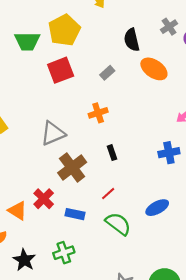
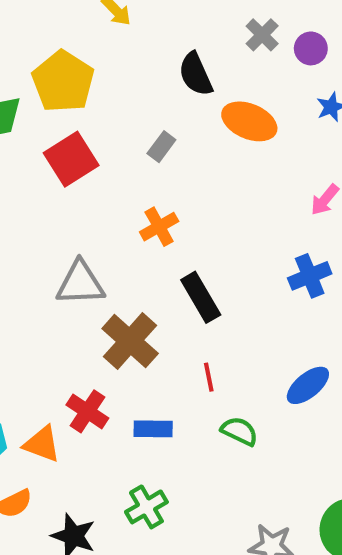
gray triangle: (53, 133) -> (80, 283), turned 32
black rectangle: (112, 153) -> (201, 297), size x1.6
red line: (108, 194) -> (209, 377), turned -48
green semicircle: (118, 224) -> (239, 431), size x0.7

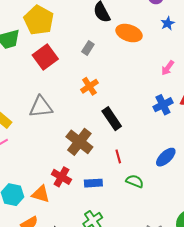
gray triangle: (80, 283) -> (41, 107), moved

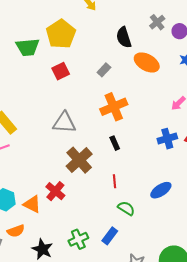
red square: (45, 57) -> (61, 71), size x0.7
orange cross: (89, 86) -> (114, 107), moved, size x1.5
gray triangle: (41, 107) -> (64, 123), moved
black rectangle: (112, 119) -> (115, 143), size x0.6
blue rectangle: (93, 183) -> (110, 236), moved, turned -60

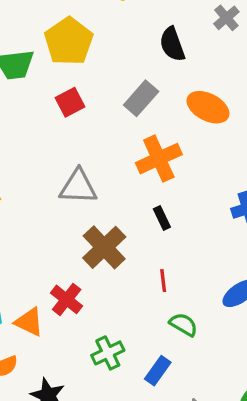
orange ellipse: (147, 62) -> (208, 107), moved
gray rectangle: (104, 70) -> (141, 98), size x1.5
green cross: (78, 239) -> (108, 353), moved

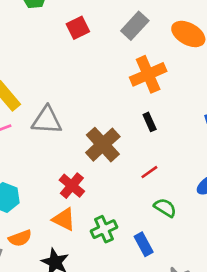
gray triangle: (78, 187) -> (47, 120), moved
red line: (163, 281) -> (149, 172), turned 60
orange triangle: (29, 322) -> (64, 219), moved
blue rectangle: (158, 371) -> (144, 244), turned -65

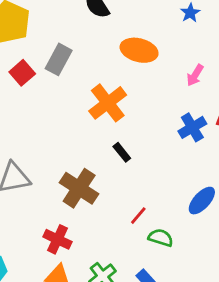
gray rectangle: (135, 26) -> (59, 59), moved
red line: (149, 172) -> (138, 216), moved

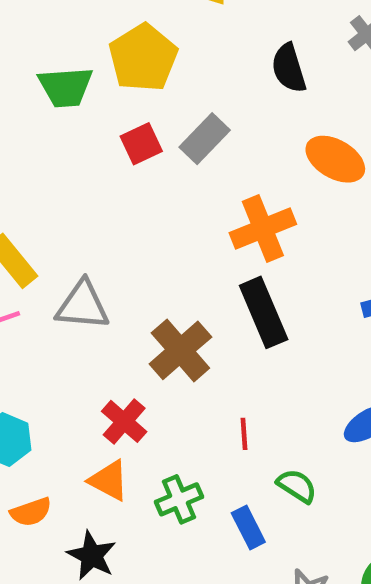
black rectangle: (122, 152) -> (264, 312), size x2.0
red line: (138, 216) -> (244, 434), moved, turned -60
green semicircle: (161, 238) -> (297, 486), moved

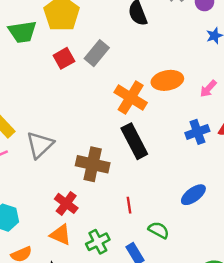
orange ellipse: (335, 159) -> (167, 80), moved, turned -36
orange cross: (263, 229) -> (131, 98), turned -32
gray triangle: (83, 305) -> (40, 145), turned -44
brown cross: (180, 350) -> (93, 164), turned -32

